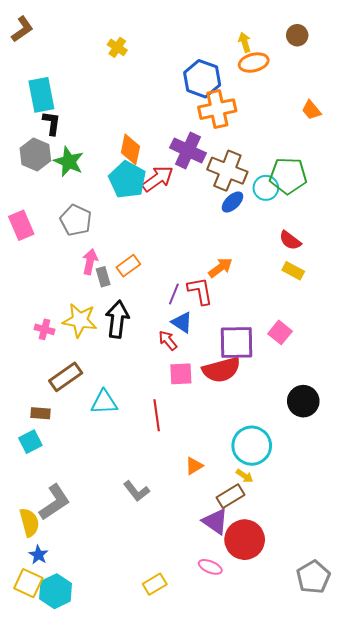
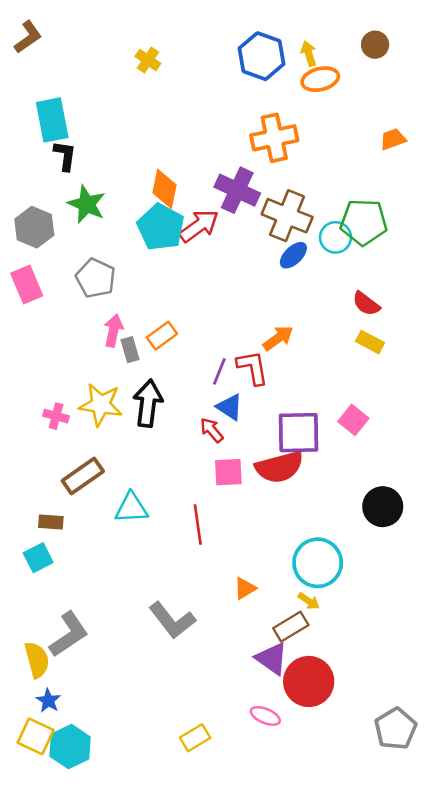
blue hexagon: (202, 79) -> (261, 56), moved
orange trapezoid: (311, 110) -> (393, 139), turned 110
gray hexagon: (35, 155) -> (34, 227), moved
gray L-shape: (136, 491) -> (172, 620), size x1.4

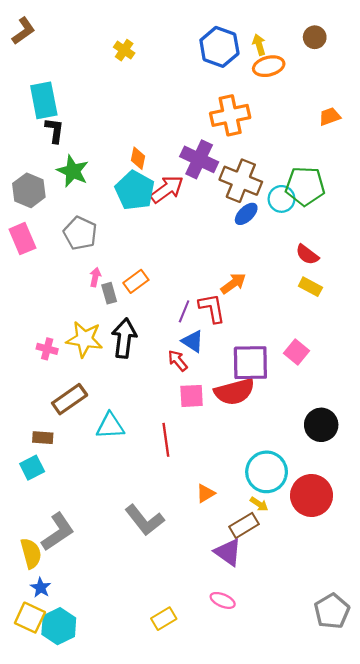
orange diamond: (164, 189) -> (138, 158), size x0.7
pink arrow: (113, 331) -> (95, 277), size x0.7
red circle: (309, 681) -> (312, 495), moved

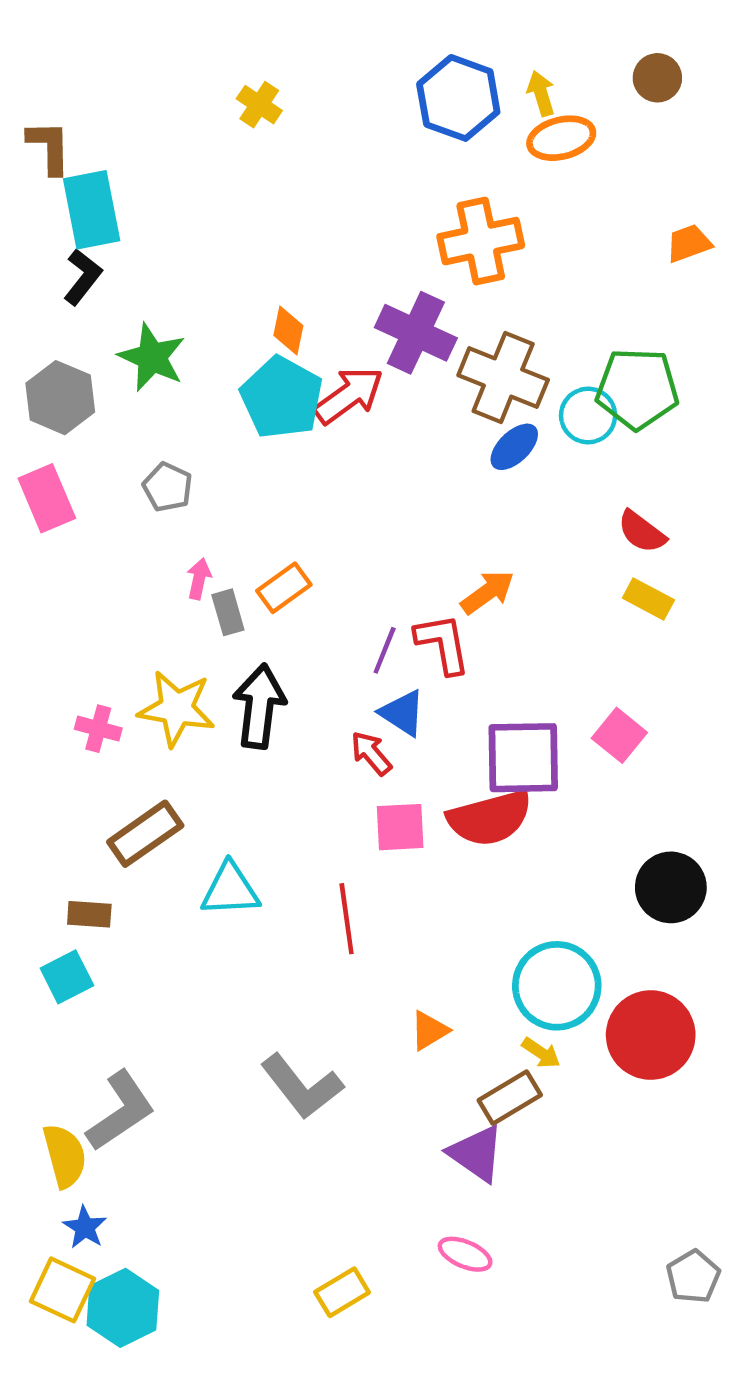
brown L-shape: (23, 31) -> (49, 147), moved, turned -56
black L-shape: (55, 130) -> (83, 277), moved, turned 30
gray pentagon: (80, 233) -> (168, 487), size x0.7
gray pentagon: (332, 611) -> (693, 1277), size x0.7

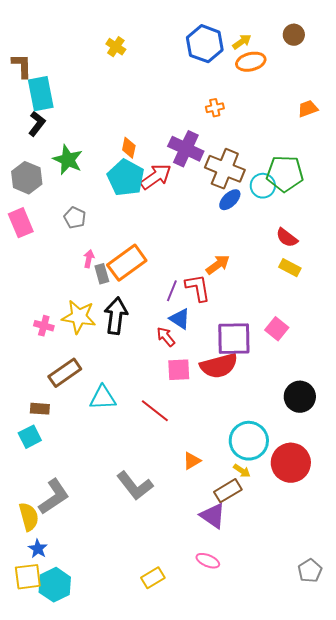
yellow arrow: (541, 93) -> (242, 42), turned 72
orange cross: (481, 241) -> (215, 108), size x0.5
orange rectangle: (284, 588) -> (127, 263), size x1.6
red line: (347, 919) -> (155, 411), turned -44
yellow square: (62, 1290) -> (28, 577), turned -32

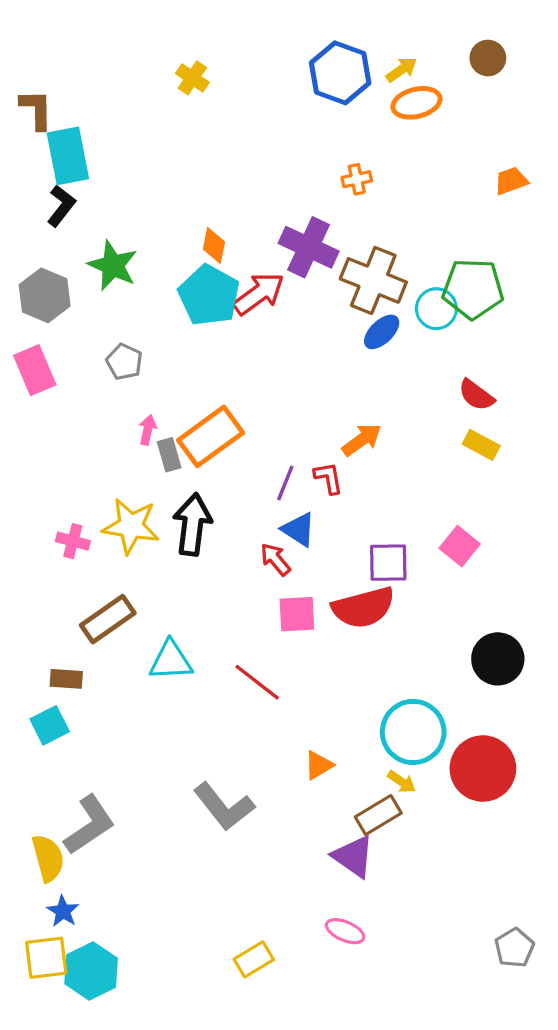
red L-shape: (198, 288) -> (329, 478), size x0.7
purple square: (234, 339) -> (388, 563), size x0.7

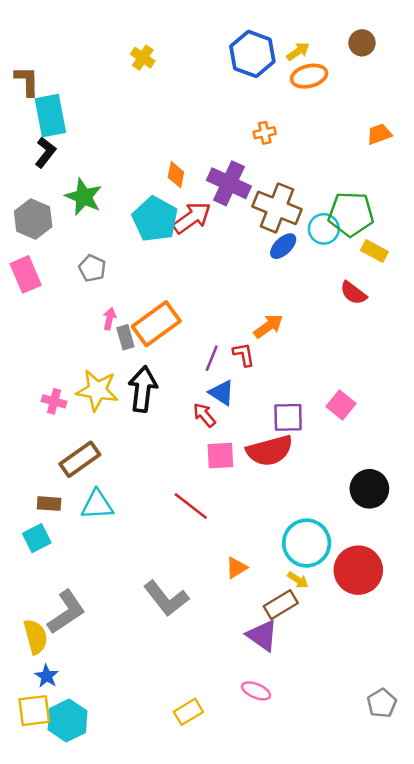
orange diamond: (214, 246) -> (176, 175), moved
yellow rectangle: (481, 445) -> (374, 251), moved
cyan triangle: (171, 661) -> (97, 505), moved

